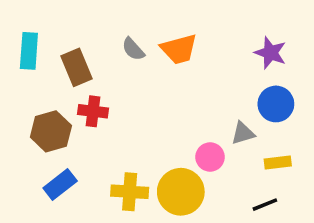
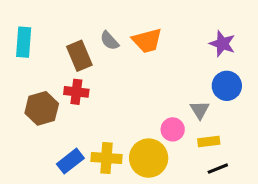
brown rectangle: (77, 67) -> (79, 56), moved
gray triangle: (243, 133) -> (200, 110), turned -45
yellow rectangle: (278, 162) -> (209, 141), moved
blue rectangle: (60, 184) -> (70, 161), moved

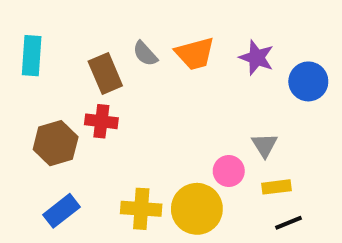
purple star: (222, 44) -> (257, 58), moved
blue circle: (227, 86) -> (308, 81), moved
blue rectangle: (70, 161) -> (62, 211), moved

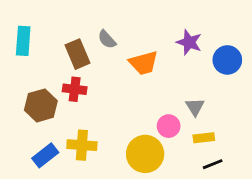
orange trapezoid: (195, 54) -> (144, 63), moved
yellow cross: (141, 209) -> (82, 145), moved

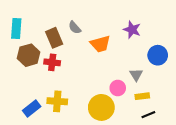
blue circle: (227, 60) -> (158, 55), moved
brown hexagon: (41, 105) -> (29, 55), moved

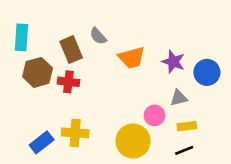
purple star: (132, 30) -> (173, 62), moved
gray triangle: (136, 75) -> (179, 98), turned 48
black line: (148, 115) -> (184, 150), moved

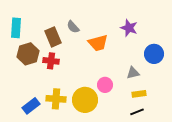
purple star: (173, 62) -> (129, 28), moved
pink circle: (154, 115) -> (105, 85), moved
yellow circle: (133, 141) -> (85, 100), moved

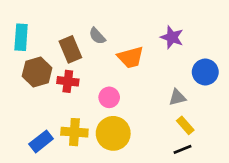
pink circle: (105, 85) -> (109, 97), moved
yellow rectangle: (139, 94) -> (185, 125), turned 56

